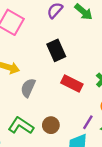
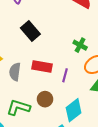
red rectangle: (72, 84) -> (42, 67), moved
purple line: (88, 122) -> (65, 75), moved

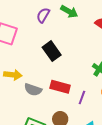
gray semicircle: (15, 72) -> (33, 90), turned -84

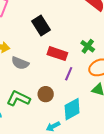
red rectangle: (60, 87) -> (57, 54), moved

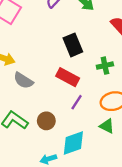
black rectangle: (41, 25) -> (73, 45), moved
green cross: (88, 46) -> (105, 66), moved, turned 32

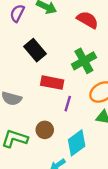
black rectangle: (73, 45) -> (35, 50), moved
green cross: (105, 66) -> (84, 61), size x1.5

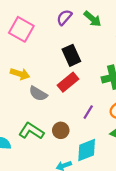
red rectangle: (52, 83) -> (68, 82), moved, turned -66

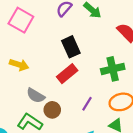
gray semicircle: (38, 94) -> (36, 96), moved
brown circle: (61, 130) -> (52, 110), moved

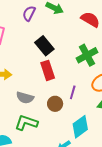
red rectangle: (67, 74) -> (48, 70), turned -54
brown circle: (52, 110) -> (55, 104), moved

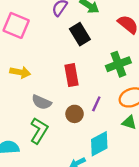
black rectangle: (44, 46) -> (80, 34), moved
green L-shape: (26, 123) -> (39, 131), turned 95

